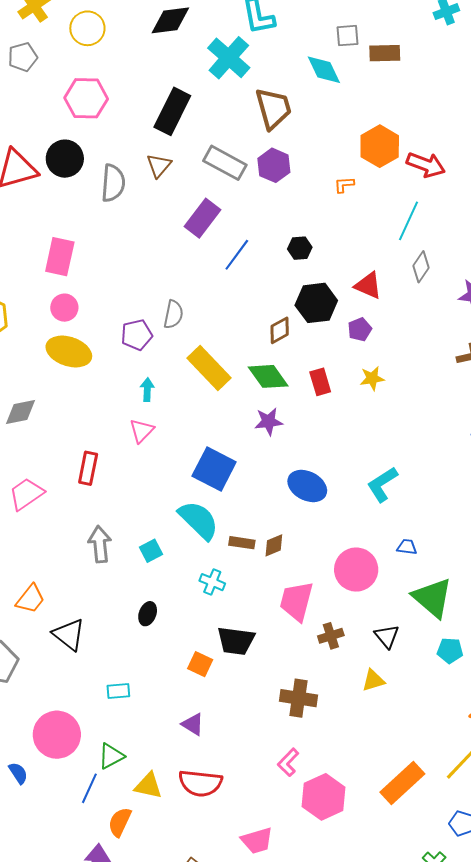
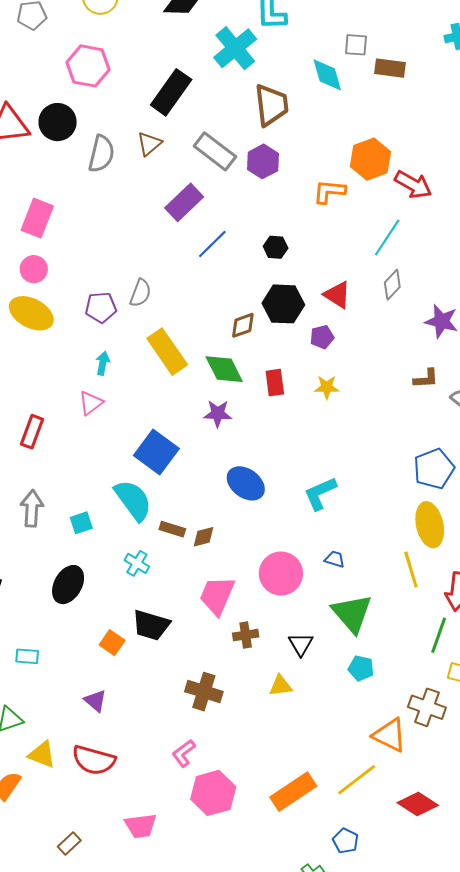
orange L-shape: (344, 185) -> (329, 191), size x1.6
black ellipse: (148, 614) -> (68, 585), size x1.6

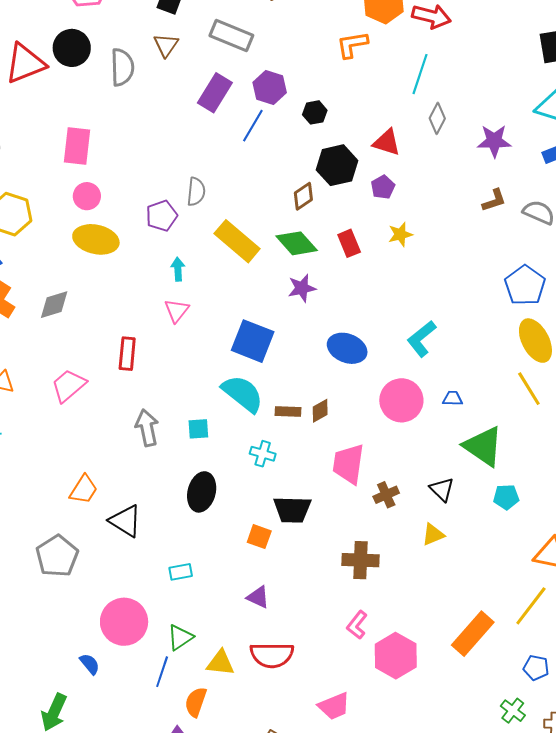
purple hexagon: (263, 161) -> (270, 87), moved
cyan square: (81, 523) -> (198, 429), turned 30
pink circle: (281, 574) -> (401, 400), moved

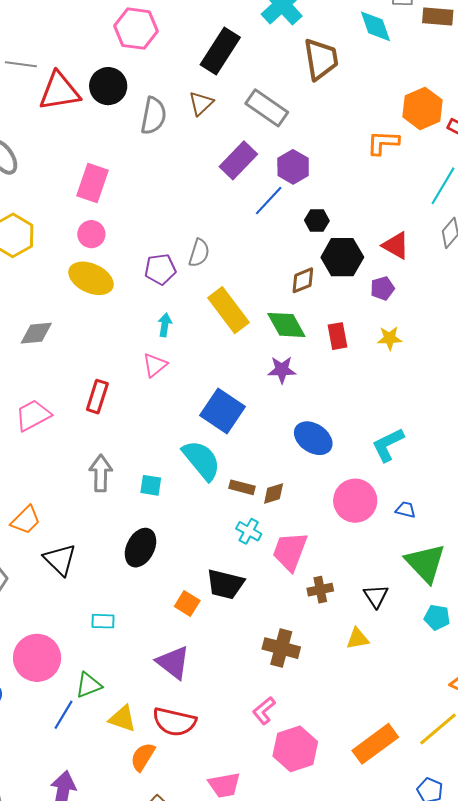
black hexagon: (315, 112) -> (317, 220), moved
cyan cross: (263, 454) -> (249, 531), moved
purple triangle: (258, 597) -> (173, 662), size x1.5
orange semicircle: (196, 702) -> (143, 757), moved

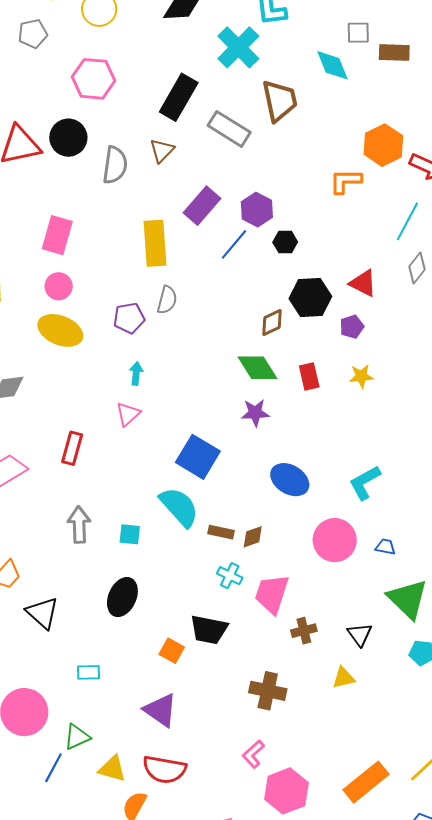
gray rectangle: (267, 108) -> (229, 129), moved
black hexagon: (317, 220) -> (285, 242), moved
yellow rectangle: (229, 310) -> (155, 243), moved, turned 36

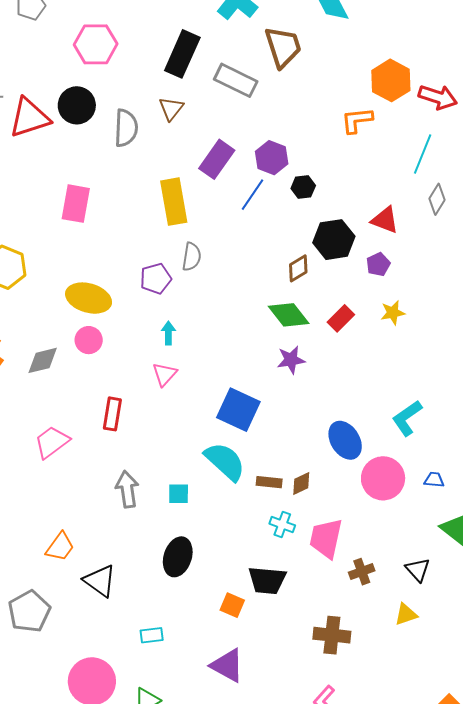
pink circle: (59, 286) -> (89, 340), moved
red rectangle: (309, 377) -> (341, 318), turned 64
blue ellipse: (290, 480) -> (345, 440), moved, turned 33

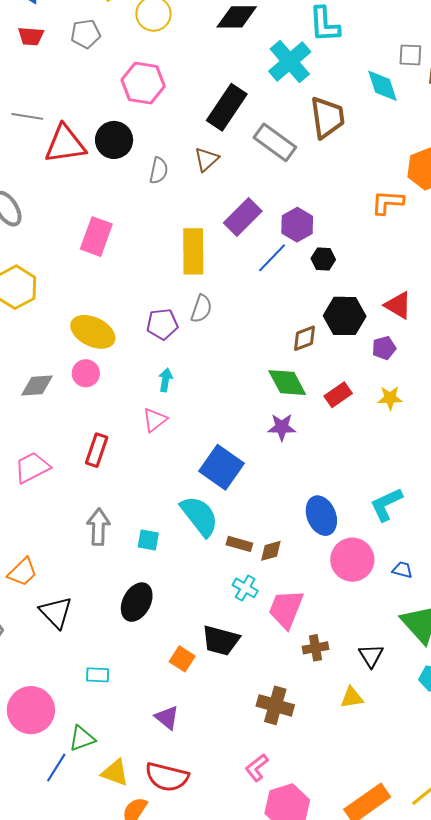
gray semicircle: (126, 128) -> (159, 171), size x0.7
purple triangle: (227, 665) -> (167, 718), size x0.7

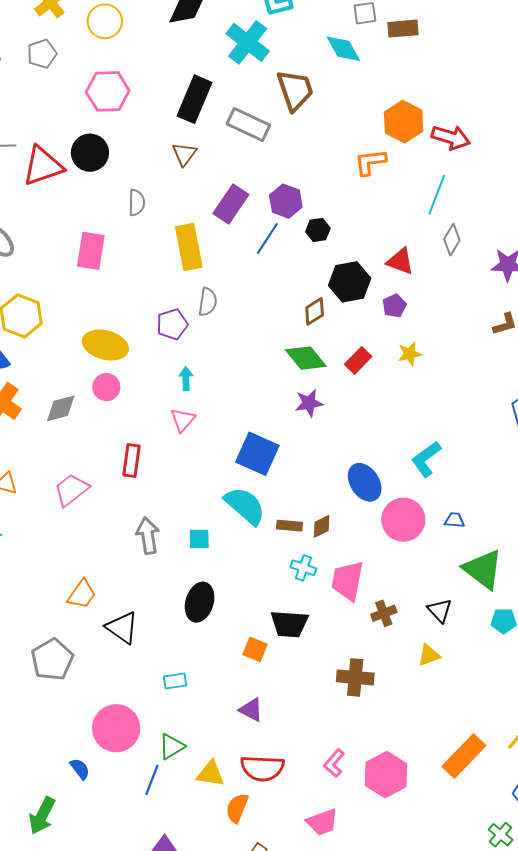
gray semicircle: (159, 171) -> (137, 203), moved
pink L-shape: (257, 768) -> (334, 763), moved

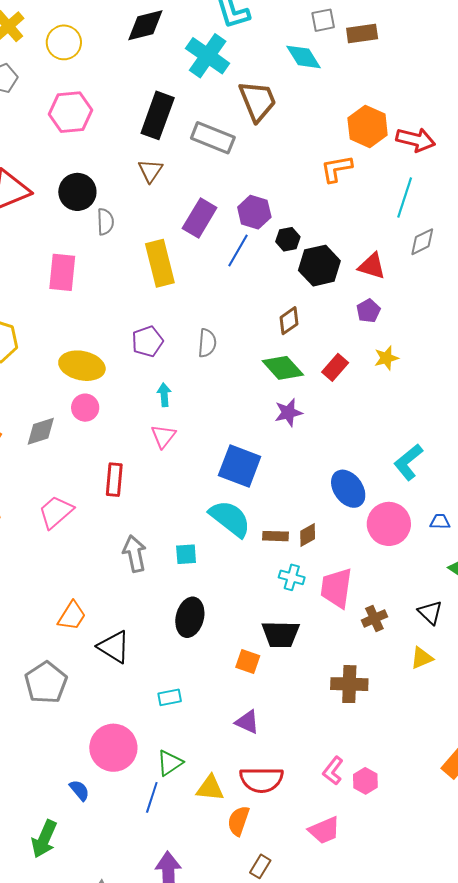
black circle: (90, 153) -> (77, 192), moved
gray diamond: (452, 240) -> (422, 242), turned 36
black hexagon: (350, 282) -> (319, 266), moved
gray semicircle: (208, 302) -> (207, 343), moved
pink hexagon: (386, 775) -> (365, 781), moved, size x0.6

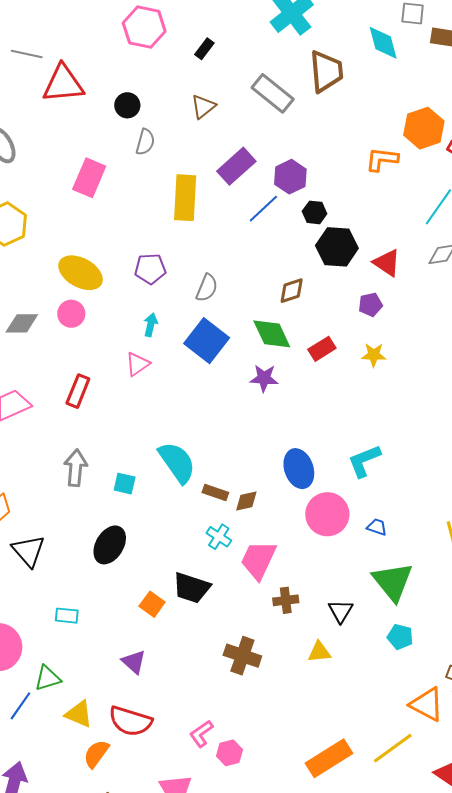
black rectangle: (158, 115) -> (204, 49), moved, size x0.5
black circle: (77, 192) -> (127, 105), size x0.7
blue square: (240, 466) -> (207, 341), moved

